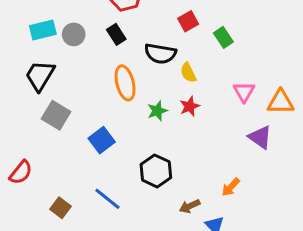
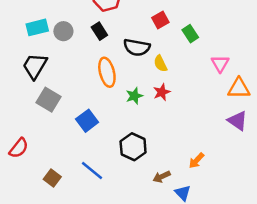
pink triangle: (244, 92) -> (220, 64), moved
purple triangle: (260, 137) -> (238, 121), moved

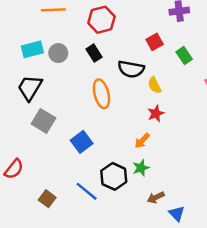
green star: (134, 96) -> (141, 168), moved
black hexagon: (133, 147) -> (114, 176), moved
orange arrow: (196, 161) -> (142, 141), moved

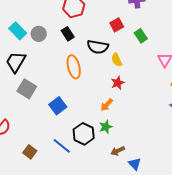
cyan rectangle: (32, 49) -> (18, 31), turned 60

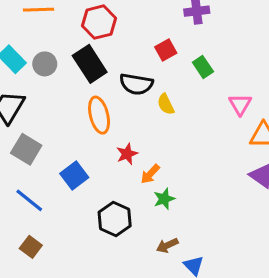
black rectangle: (68, 34) -> (90, 64), size x1.6
red star: (118, 83) -> (127, 154), moved
green star: (106, 127) -> (164, 199), moved
blue line: (62, 146) -> (29, 200), moved

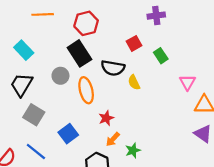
gray circle: (45, 64) -> (60, 76), moved
orange arrow: (150, 174) -> (113, 139), moved

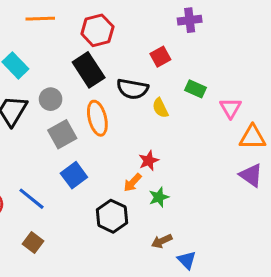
green rectangle: (161, 56) -> (195, 89), moved, turned -32
gray circle: (60, 76) -> (51, 99), moved
gray square: (34, 115) -> (62, 134), moved, turned 30
red star: (106, 118) -> (149, 161), moved

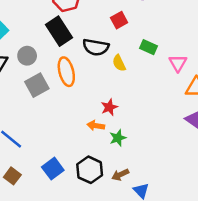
blue square: (74, 175) -> (53, 169), moved
orange arrow: (133, 183) -> (96, 126), turned 56
black hexagon: (112, 216) -> (90, 170), moved

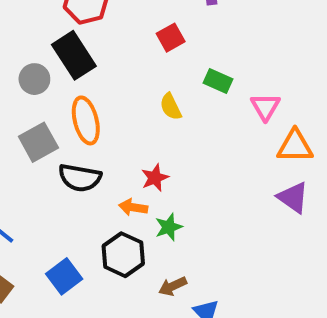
black semicircle: (96, 47) -> (80, 178), moved
gray circle: (27, 56) -> (34, 79), moved
black hexagon: (90, 170) -> (123, 255), moved

